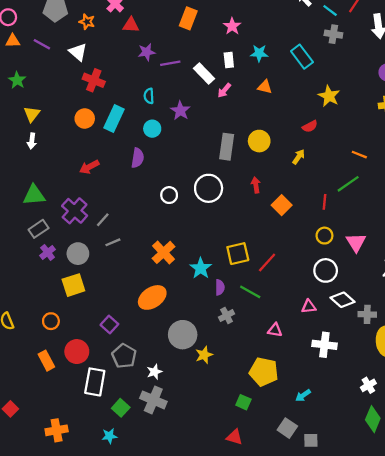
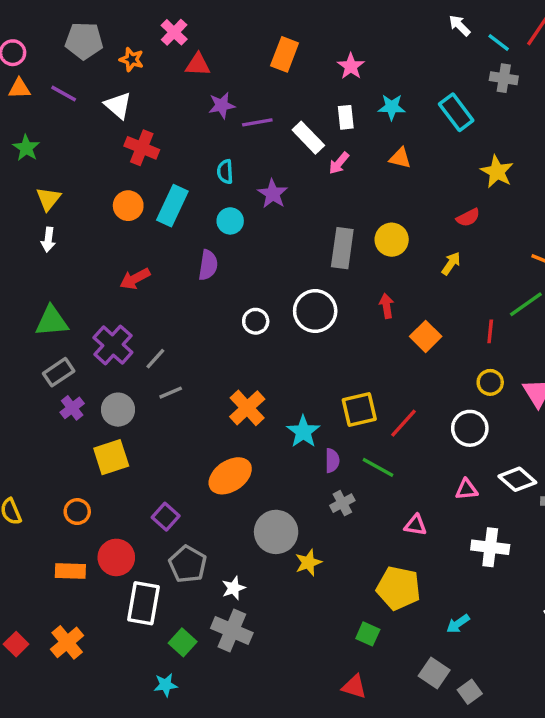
white circle: (326, 270) -> (470, 428), moved
orange rectangle: (46, 361) -> (70, 571), turned -60
orange cross: (57, 430) -> (67, 642), moved, turned -30
gray square: (311, 440) -> (470, 692), turned -35

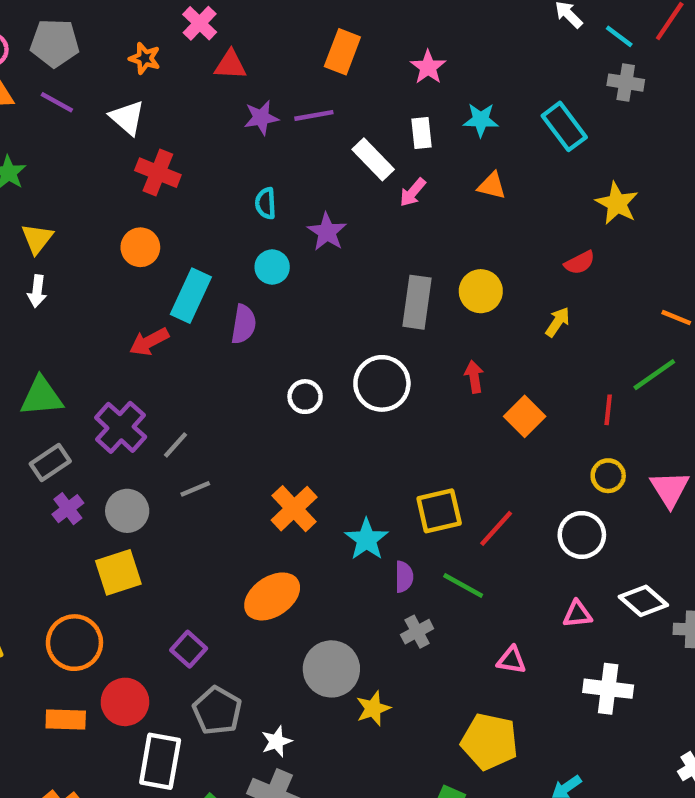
gray pentagon: (84, 41) -> (55, 43), moved
purple line: (257, 122) -> (314, 115), moved
cyan rectangle: (172, 206) -> (191, 296), moved
orange circle: (77, 512) -> (74, 643), size x1.6

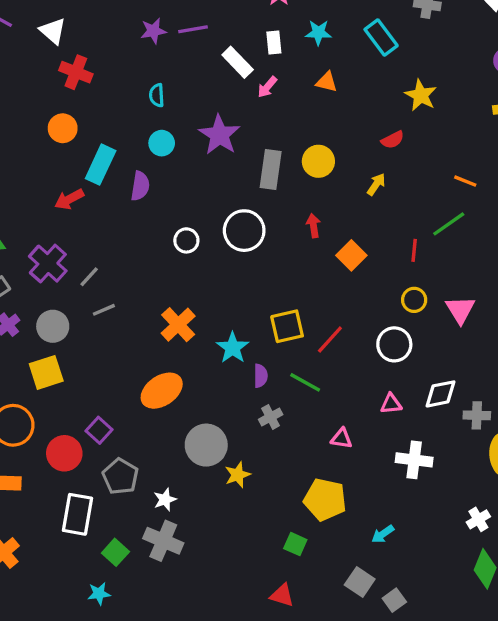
purple star: (327, 232) -> (219, 135), moved, size x1.4
white diamond: (643, 601) -> (440, 394), turned -52
red circle: (125, 702) -> (64, 453), moved

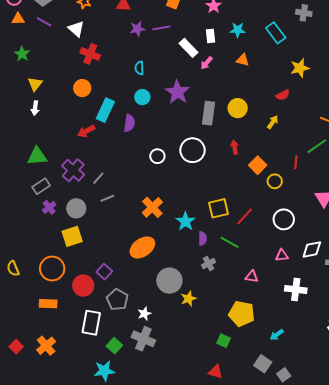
yellow star: (421, 95) -> (300, 68), turned 30
yellow circle: (414, 300) -> (275, 181), moved
cyan star: (99, 594) -> (104, 371), size x1.5

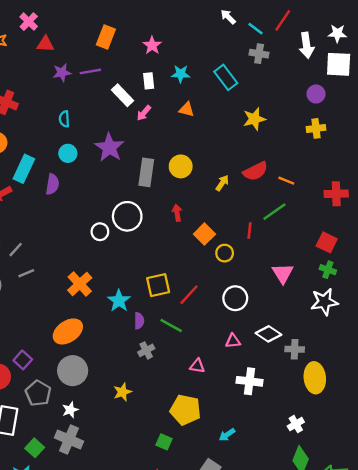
red semicircle: (283, 95) -> (255, 171), moved, size x1.5
white circle: (157, 156) -> (100, 232), moved
white diamond: (312, 249) -> (269, 334), turned 45
gray circle: (169, 281) -> (73, 371), moved

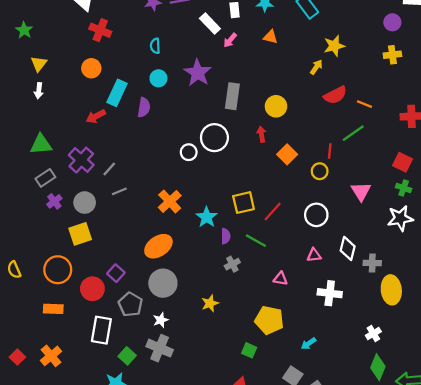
yellow circle: (181, 166) -> (276, 106), moved
yellow arrow: (222, 183) -> (316, 67), moved
yellow circle: (225, 253) -> (320, 171), moved
white diamond: (269, 334) -> (348, 248), turned 70

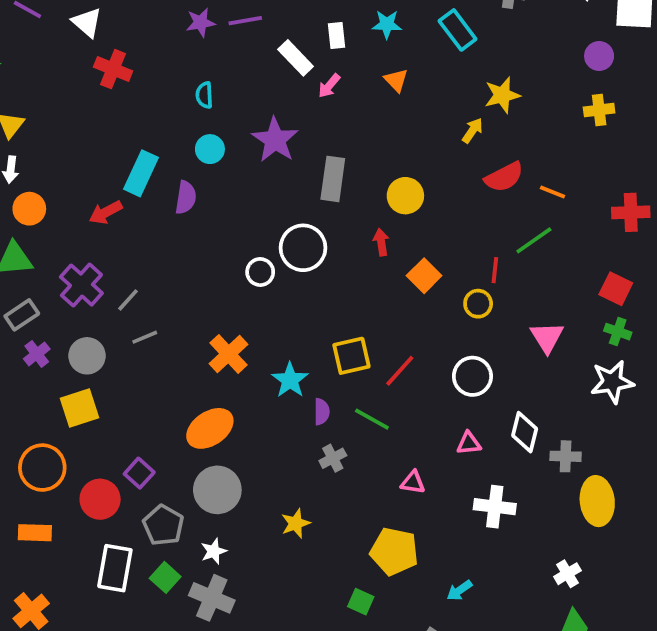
orange triangle: (270, 37) -> (396, 80), turned 32
orange circle: (91, 68) -> (29, 209), moved
green square: (127, 356) -> (165, 577), moved

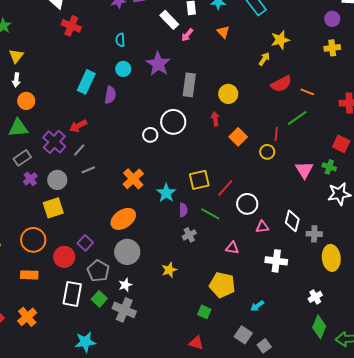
red arrow: (106, 212) -> (78, 126), moved
green cross: (618, 332) -> (329, 167), moved
white circle: (472, 376) -> (247, 204), moved

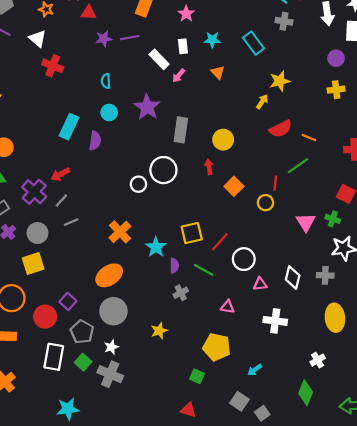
gray cross: (314, 234) -> (325, 275), moved
green diamond: (319, 327) -> (306, 393), moved

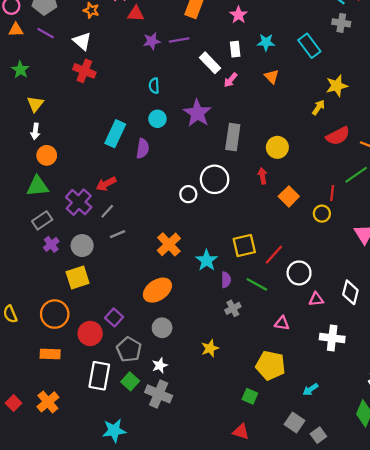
red cross: (53, 66) -> (84, 71), moved
gray circle: (113, 311) -> (162, 328), size x0.7

